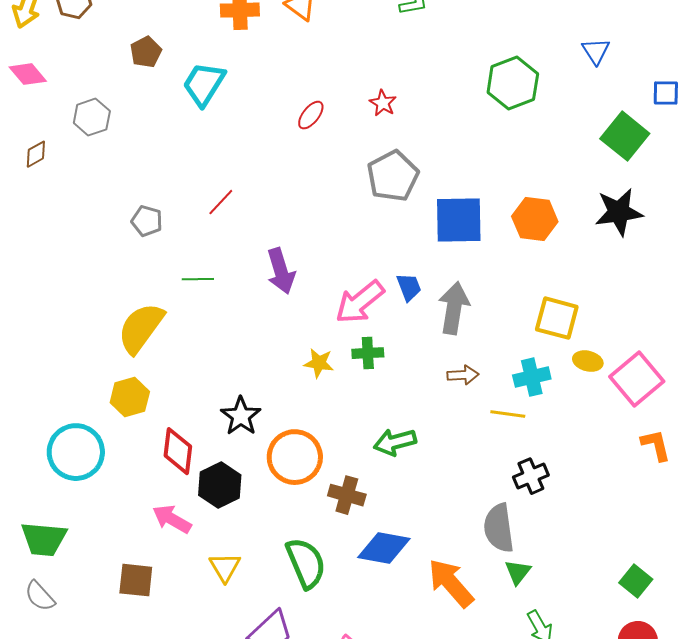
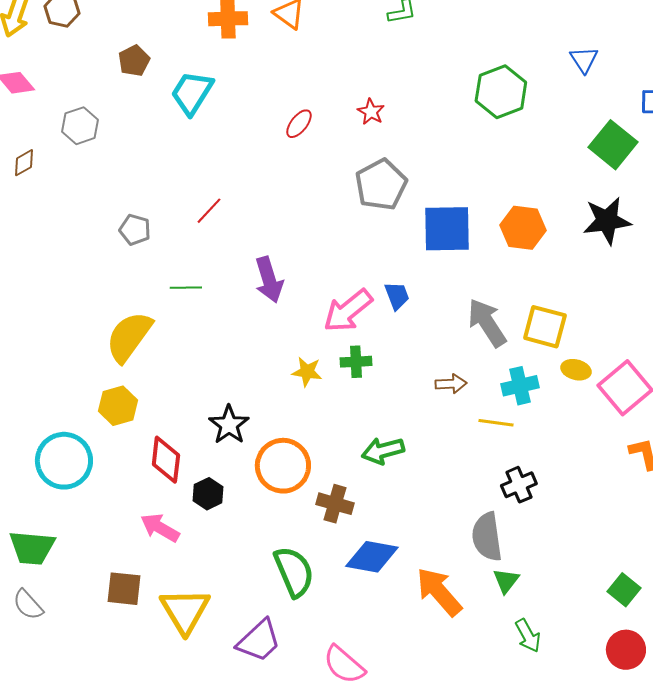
gray arrow: (454, 308) -> (487, 323), moved, turned -42
black hexagon: (220, 485) -> (208, 494), size x0.7
yellow triangle: (225, 567) -> (185, 611), moved, size x1.6

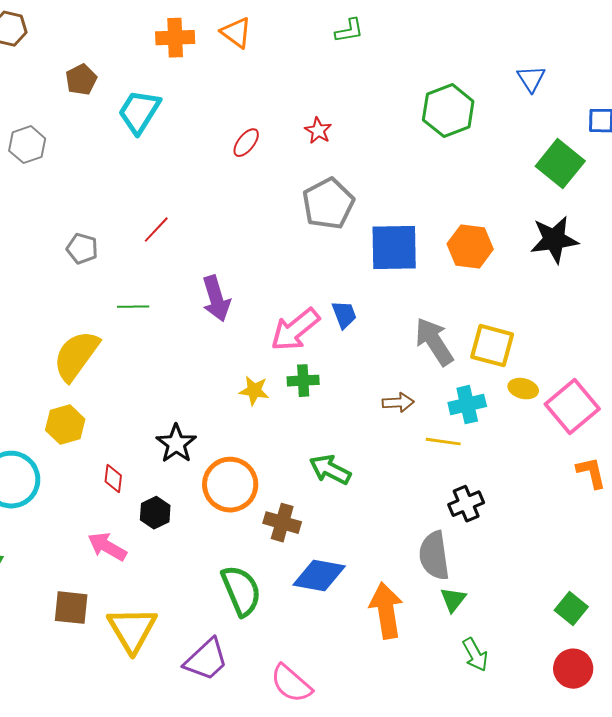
green arrow: (383, 451) -> (330, 470), turned 42
red diamond: (166, 460) -> (113, 479), size x0.6
orange arrow: (439, 592) -> (386, 611), turned 32

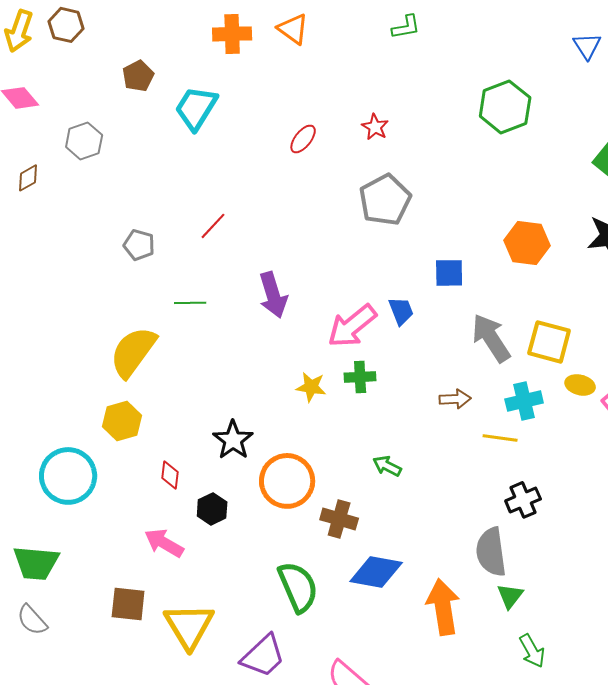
blue triangle: (531, 79) -> (587, 46), moved
blue square: (394, 248) -> (449, 273), moved, size x0.6
green arrow: (330, 470) -> (387, 466), size x0.7

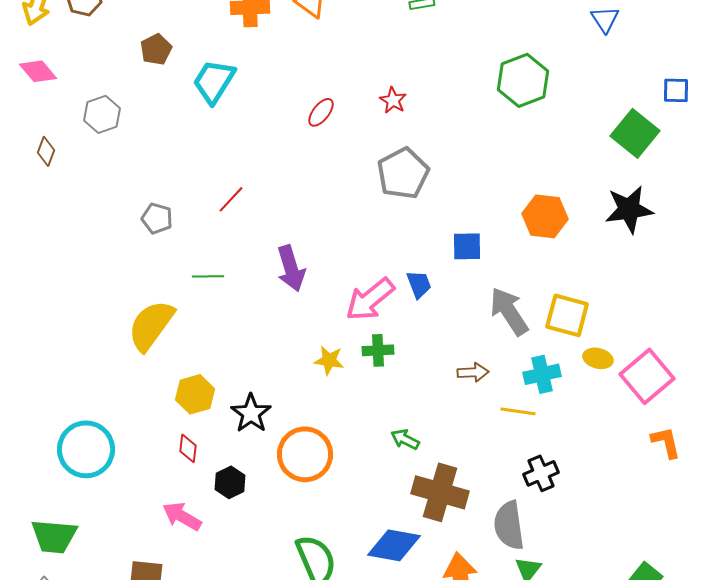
brown diamond: (28, 178) -> (46, 151), turned -40
yellow hexagon: (122, 421) -> (195, 394), moved
brown cross: (339, 519) -> (440, 492), moved, size x1.5

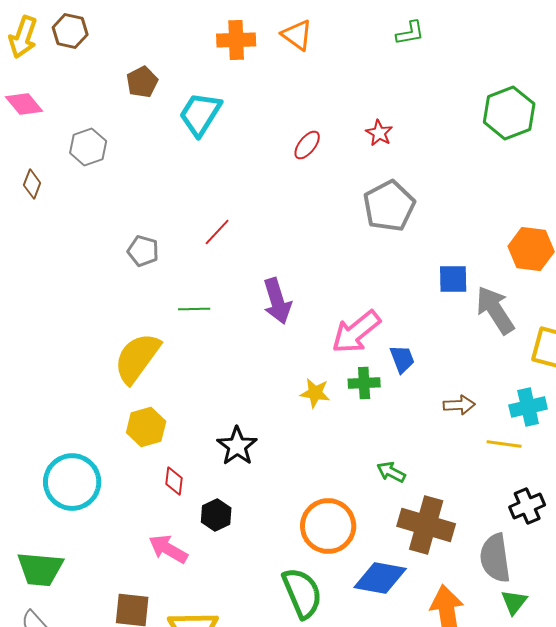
blue trapezoid: (419, 284) -> (402, 359), moved
gray arrow: (509, 311) -> (495, 310), moved
yellow hexagon: (195, 394) -> (146, 427), moved
orange circle: (305, 454) -> (328, 526), moved

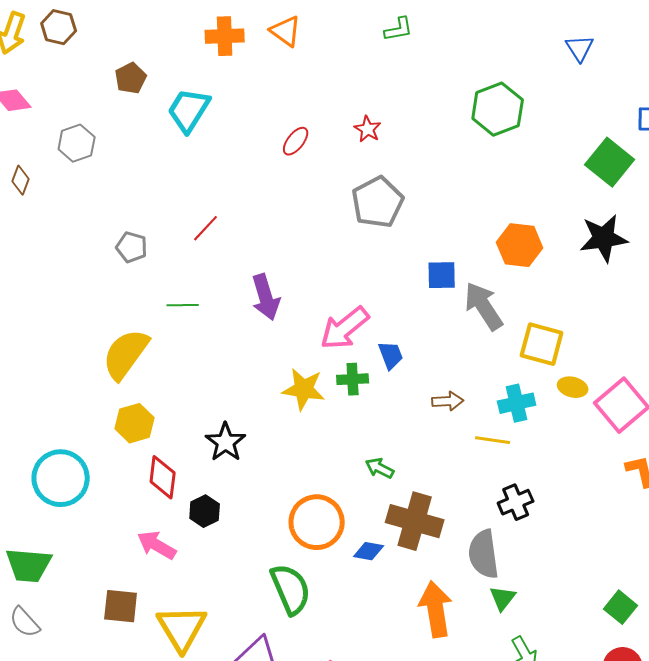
yellow star: (315, 393) -> (304, 389), size x1.4
red diamond: (174, 481) -> (163, 477), size x1.5
blue diamond: (380, 578) -> (369, 551), moved, size x0.6

